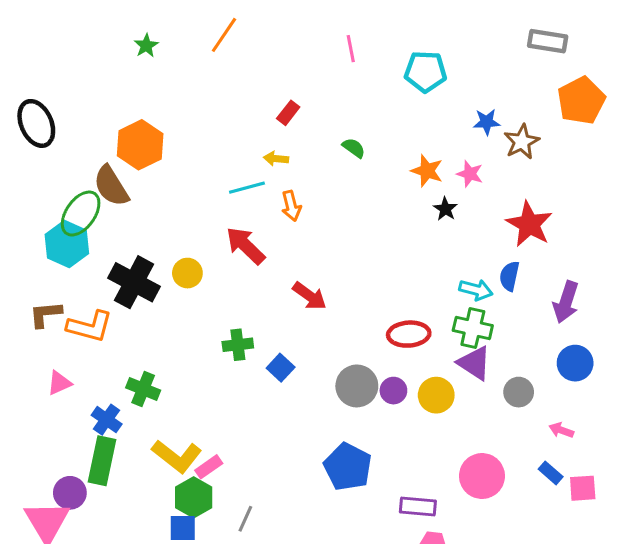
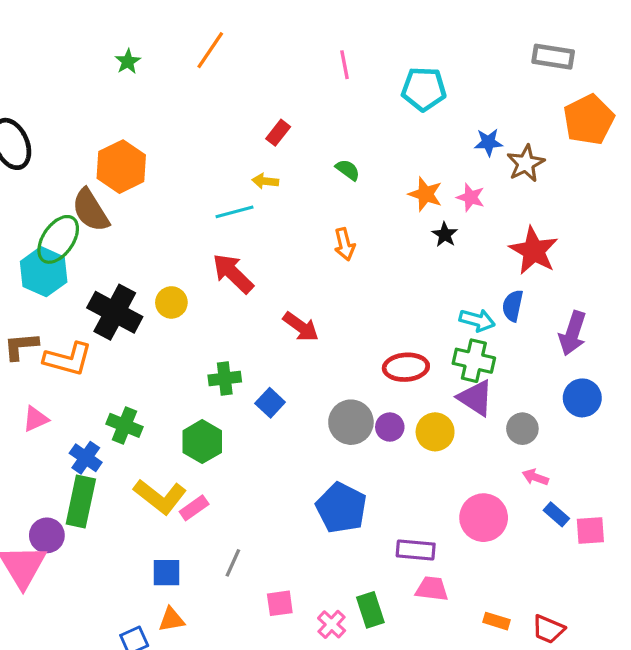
orange arrow: (291, 206) -> (344, 244), moved
pink arrow: (561, 430) -> (535, 477), moved
green hexagon: (194, 497) -> (202, 442), moved

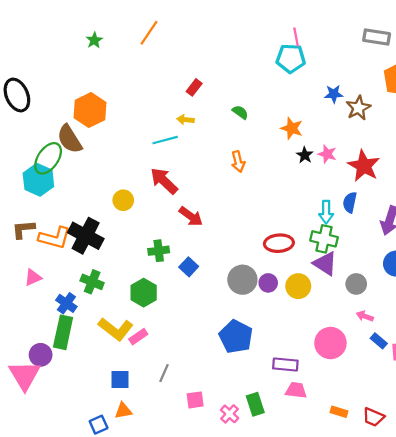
pink line: (344, 65) -> (296, 37), moved
pink star: (471, 197) -> (327, 154), moved
black cross: (115, 312) -> (86, 236), moved
cyan arrow: (477, 320) -> (326, 212), turned 75
red arrow: (301, 327) -> (191, 216), moved

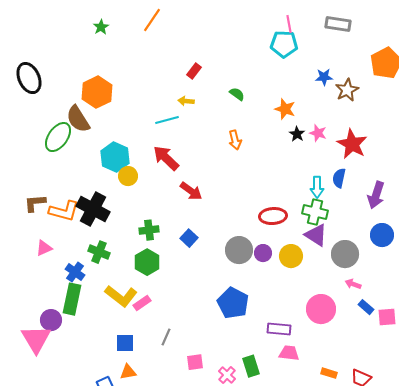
gray rectangle: (377, 37) -> (338, 24), moved
cyan hexagon: (38, 180) -> (115, 157), moved
green cross: (159, 251) -> (149, 230), moved
gray circle: (356, 284) -> (345, 254), size x1.4

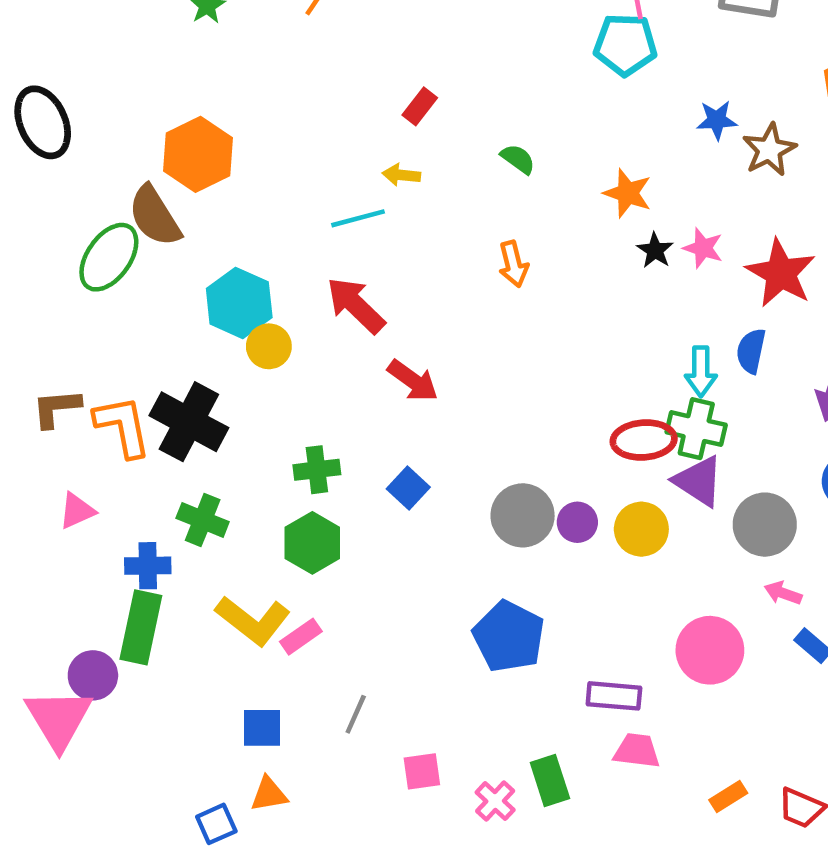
orange L-shape: (64, 211) -> (123, 426), turned -116
red ellipse: (273, 216) -> (644, 440), moved
blue cross: (75, 272) -> (148, 566), turned -36
orange rectangle: (329, 373) -> (728, 796), turned -49

